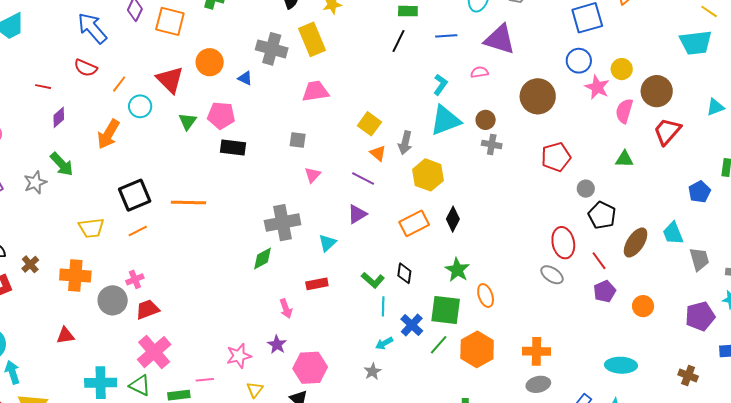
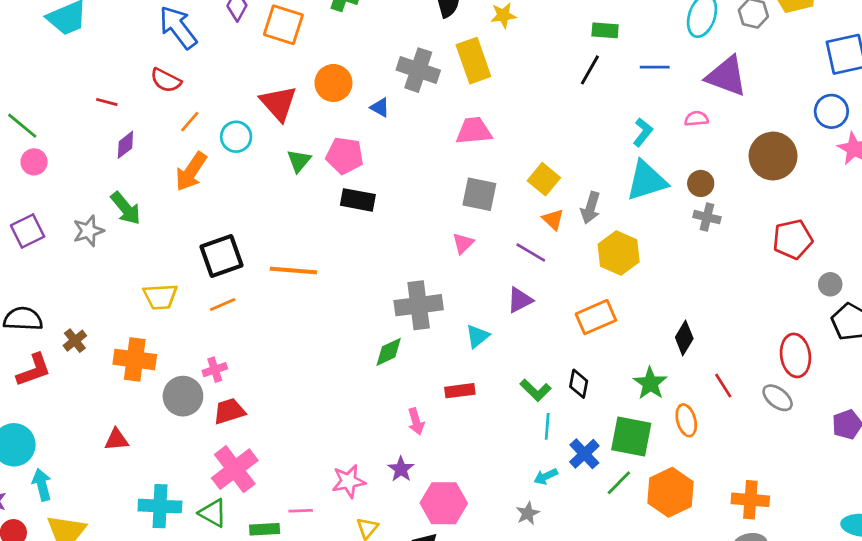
orange line: (119, 84) -> (190, 122), moved
gray square: (298, 140) -> (479, 194), moved, size x1.5
black diamond: (453, 219) -> (684, 338), moved
red line: (599, 261) -> (723, 386), moved

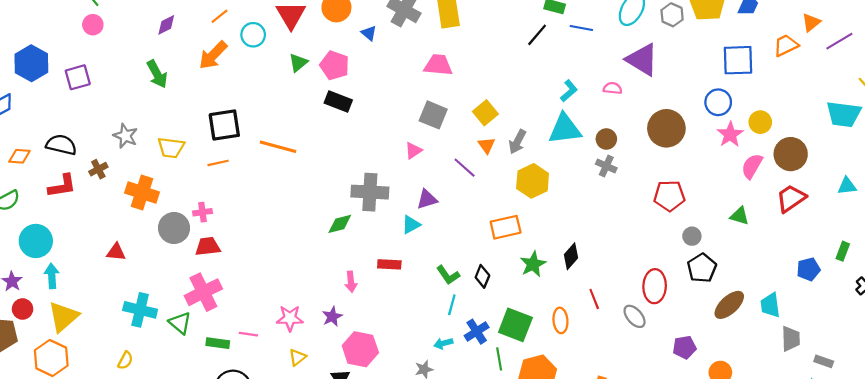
blue line: (655, 67) -> (581, 28), moved
gray star: (88, 231) -> (125, 136), moved, turned 30
purple triangle: (520, 300) -> (427, 199), moved
green star: (650, 383) -> (533, 264), moved
green line: (619, 483) -> (499, 359), turned -65

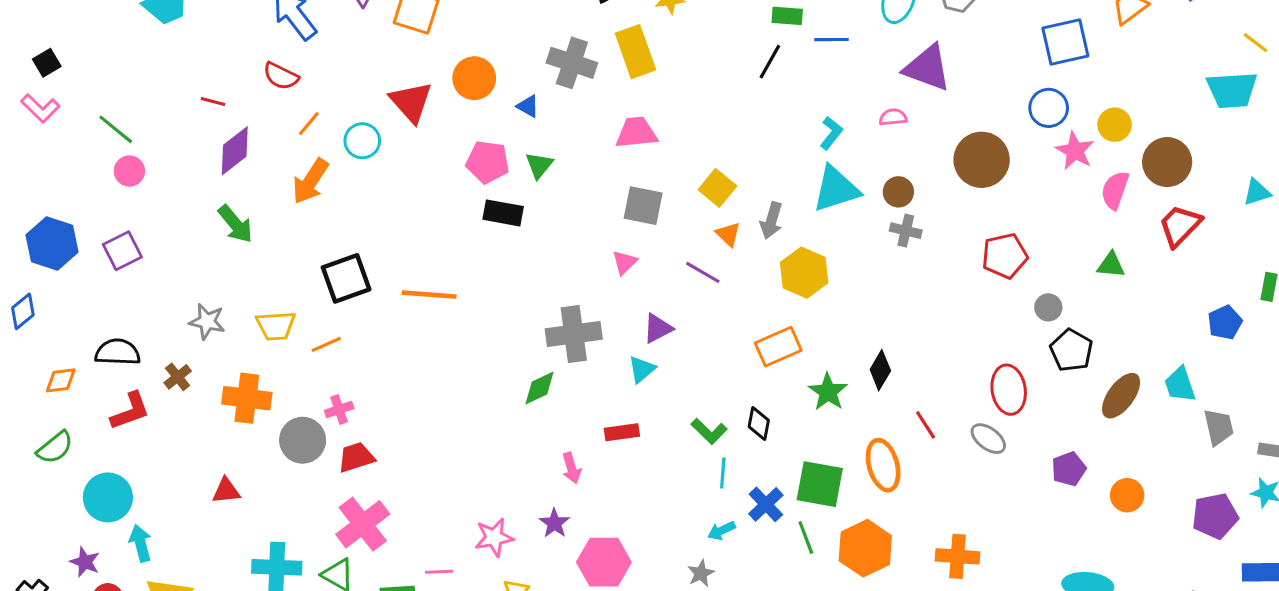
purple diamond: (166, 25) -> (235, 151), size x1.5
green triangle: (298, 63) -> (539, 165), moved
orange line: (218, 163) -> (326, 344), moved
orange ellipse: (560, 320) -> (883, 465), size x1.4

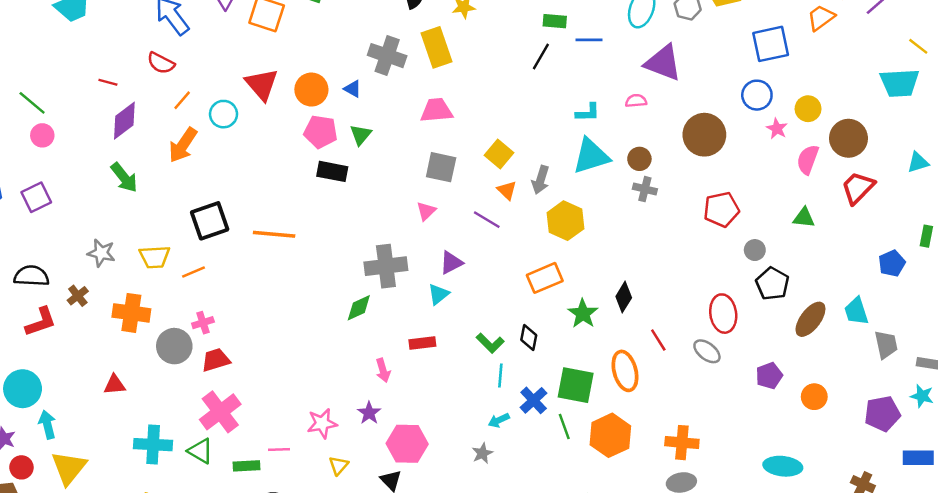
orange circle: (474, 78) -> (311, 90), moved
cyan L-shape: (831, 133) -> (588, 113), turned 50
pink star: (1075, 151) -> (777, 129), size x0.7

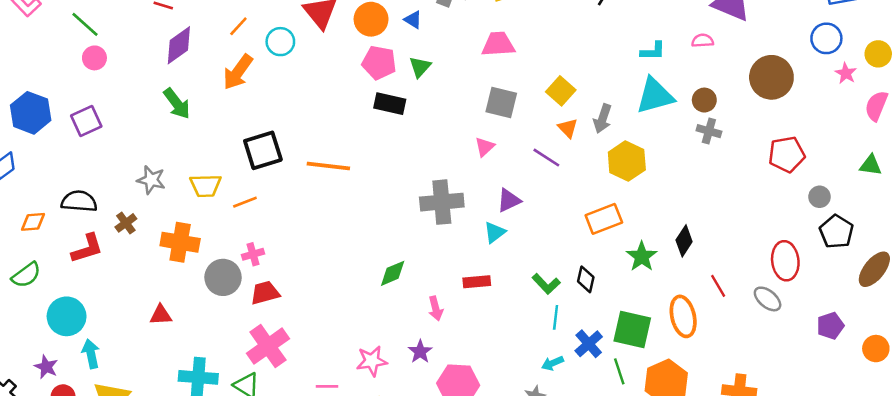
green diamond: (359, 308) -> (393, 273), moved

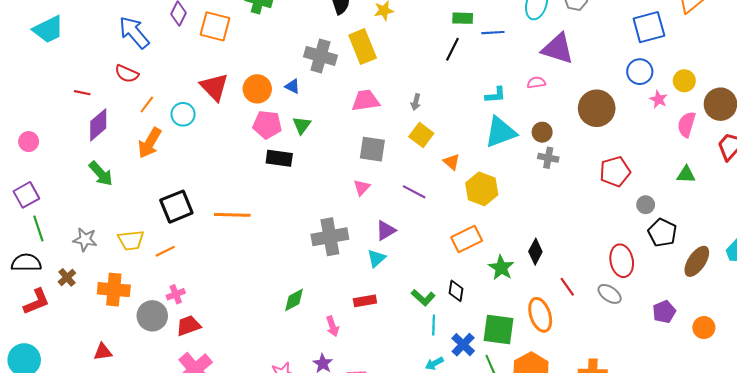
green line: (85, 24) -> (38, 228), moved, turned 35
gray arrow: (603, 119) -> (416, 102), moved, size x0.7
orange triangle: (568, 128) -> (452, 162), moved

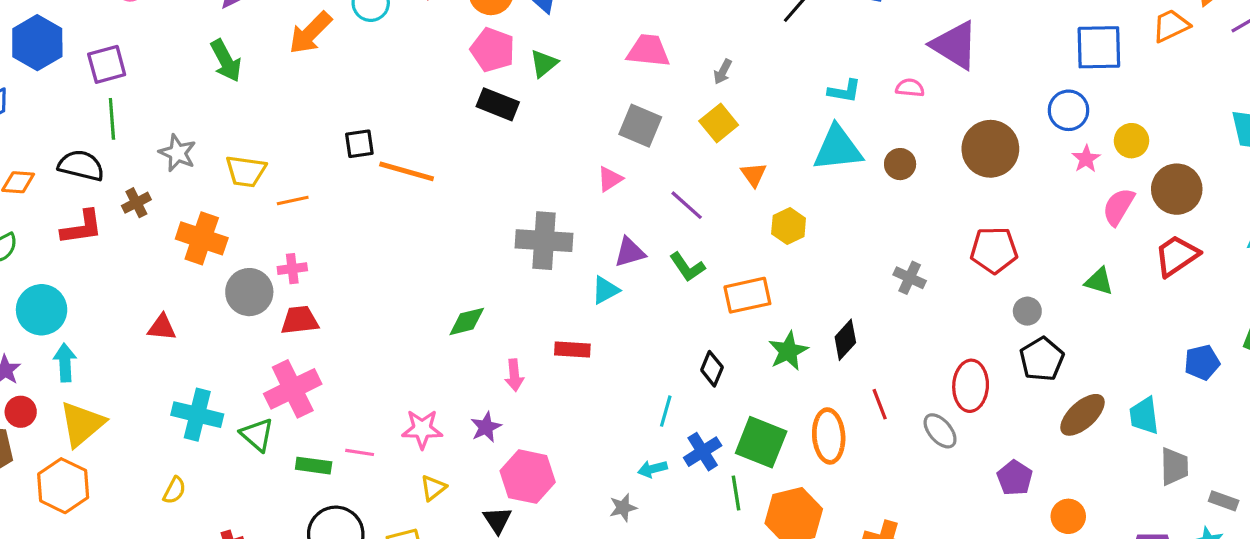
gray cross: (548, 158) -> (910, 278), moved
yellow hexagon: (482, 189) -> (789, 226), size x0.7
black square: (176, 207) -> (359, 144), moved, size x0.6
green L-shape: (423, 298) -> (687, 267), moved
purple pentagon: (664, 312) -> (1015, 478), turned -30

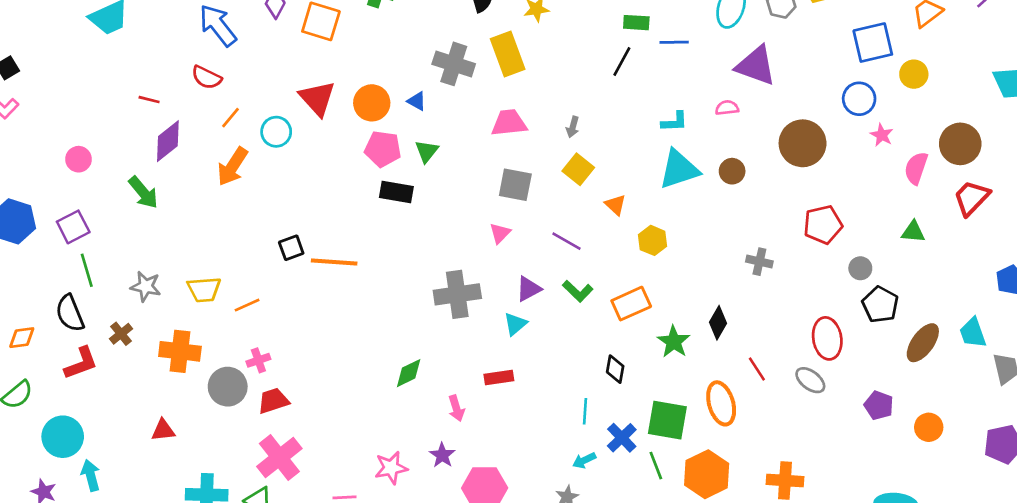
green arrow: (226, 61) -> (143, 192), moved
yellow circle: (1131, 141) -> (914, 74), moved
black semicircle: (81, 166) -> (70, 313), turned -114

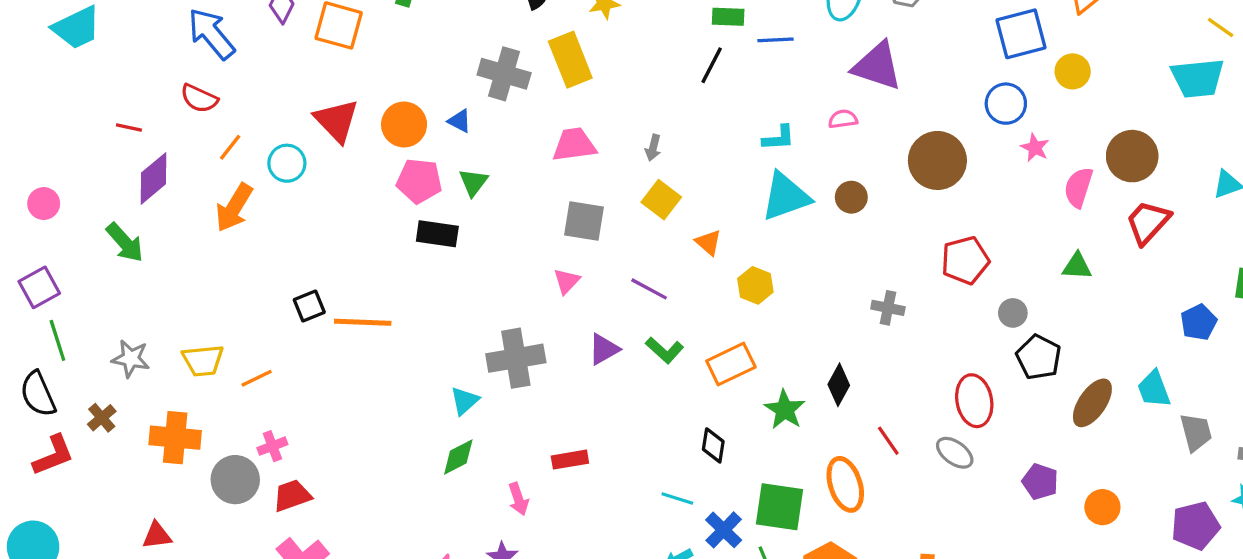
cyan triangle: (515, 324) -> (465, 401), moved
cyan line: (585, 411) -> (677, 499), turned -75

